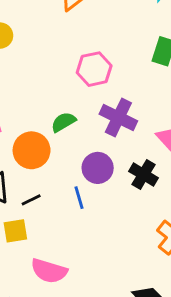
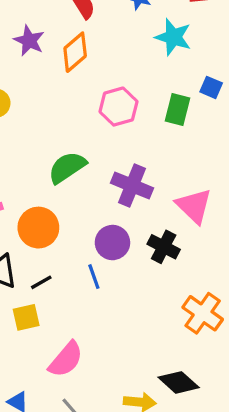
pink hexagon: (94, 69) -> (118, 107), moved
green semicircle: (63, 122) -> (67, 167), moved, size x1.4
pink semicircle: (49, 271) -> (66, 359), turned -63

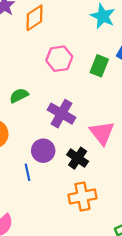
green semicircle: (67, 167) -> (19, 96), size x0.7
orange cross: (203, 313) -> (82, 196), moved, turned 36

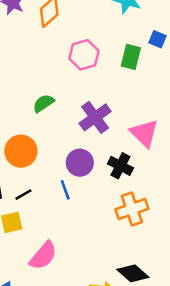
purple cross: (62, 114) -> (95, 117), turned 32

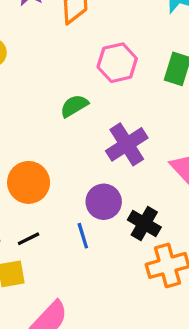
green semicircle: (43, 103) -> (74, 106), moved
black cross: (120, 166) -> (144, 223), moved

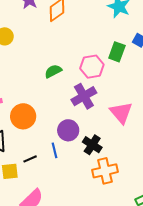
pink hexagon: (117, 63) -> (92, 67), moved
black line: (29, 239) -> (30, 159), moved

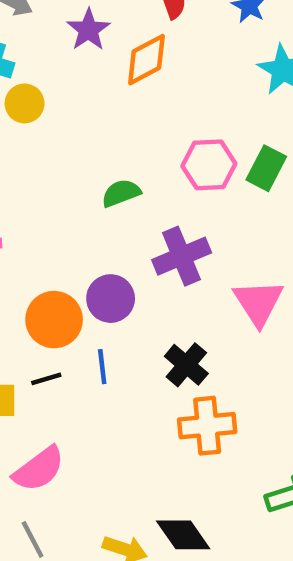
pink hexagon: (92, 67) -> (209, 165), moved
orange circle: (23, 116) -> (54, 320), moved
purple circle: (68, 130) -> (111, 299), moved

